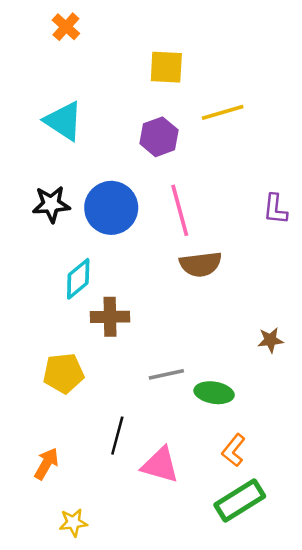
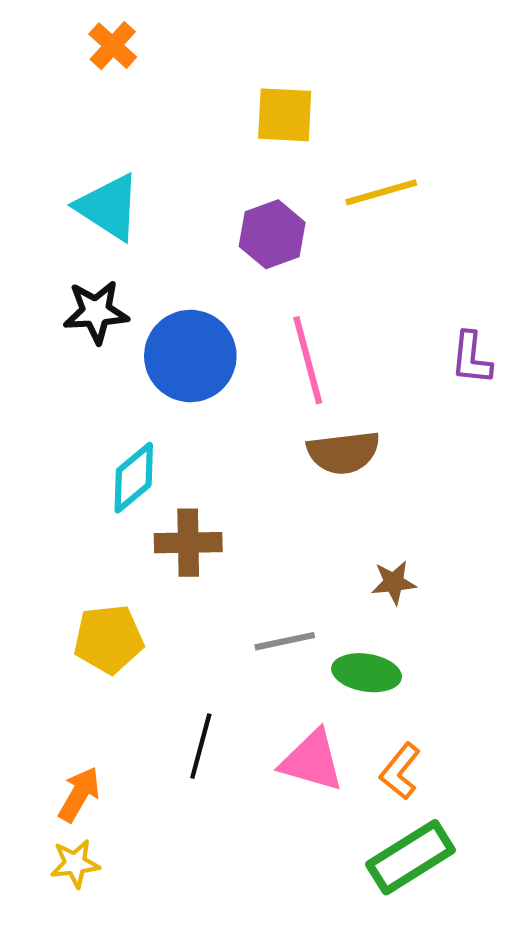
black star: (51, 204) -> (96, 312), moved
brown star: (270, 340) -> (394, 582), moved
pink triangle: (160, 465) -> (312, 761), moved
yellow star: (73, 522) -> (75, 864), moved

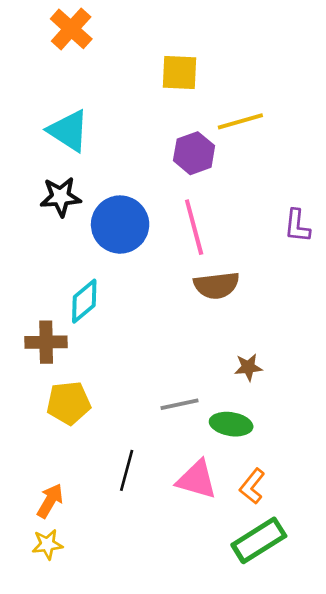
orange cross: (113, 46) -> (71, 29), size x1.4
purple hexagon: (272, 234) -> (194, 153), moved
brown cross: (188, 543) -> (46, 342), moved

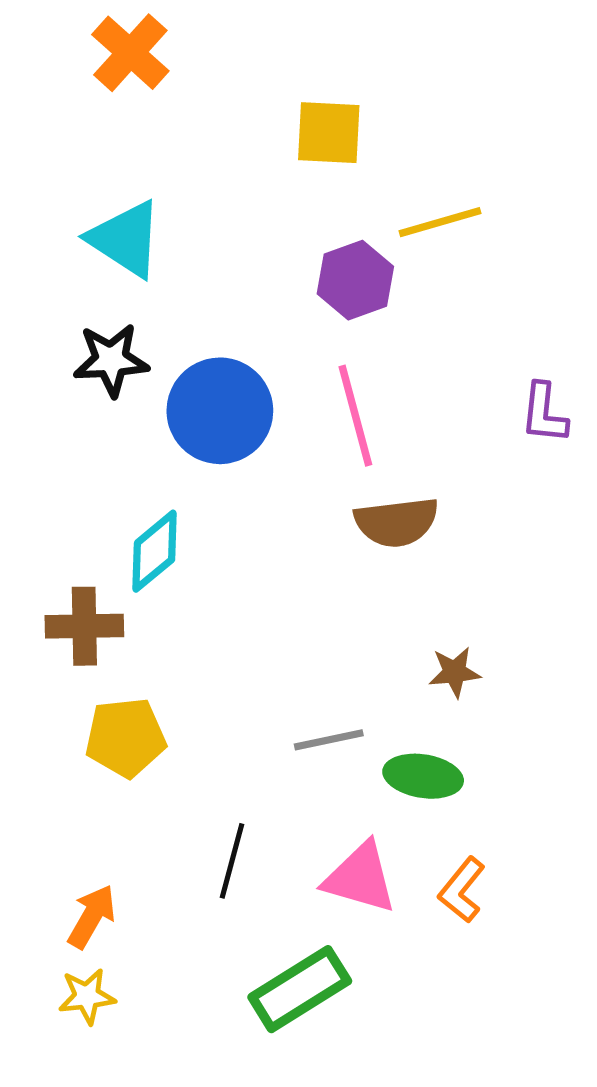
green rectangle: (259, 540) -> (300, 989), moved

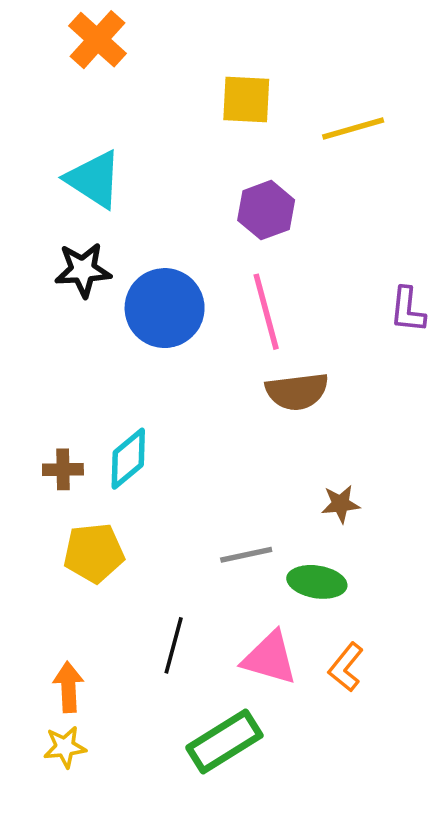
yellow line: (440, 222) -> (353, 128), moved
cyan diamond: (155, 551) -> (128, 459), moved
brown cross: (84, 626) -> (63, 469), size x0.7
orange arrow: (92, 916) -> (68, 687), turned -33

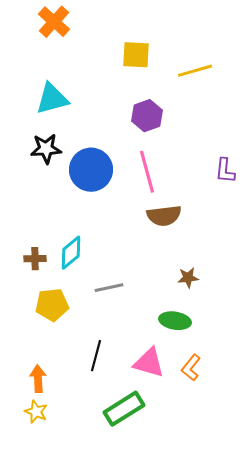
cyan triangle: (94, 179) -> (52, 99), turned -48
gray line: (246, 555) -> (109, 288), moved
yellow star: (65, 747) -> (36, 412), turned 30

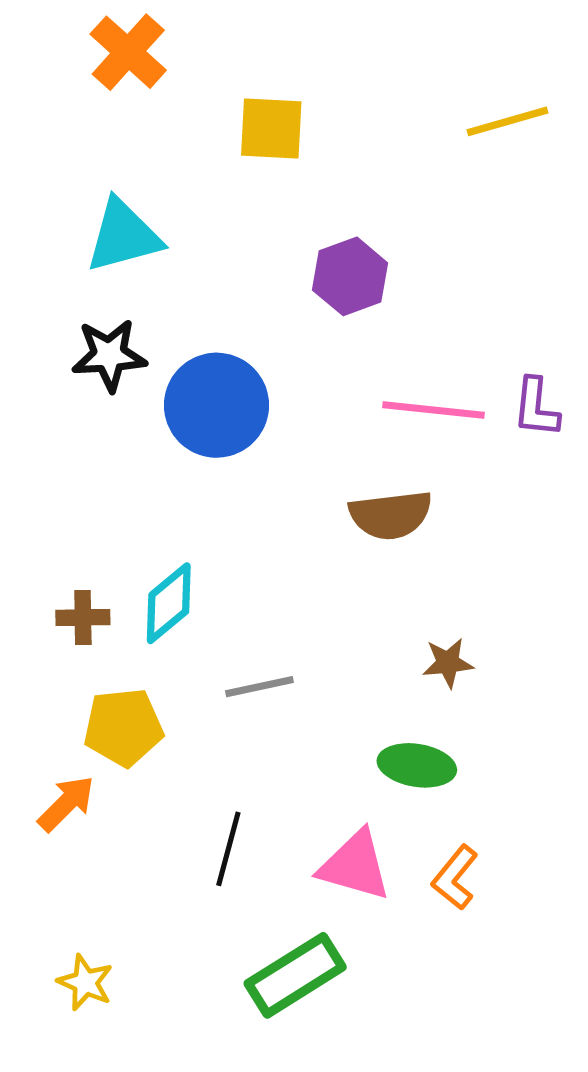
yellow square: (136, 55) -> (271, 128), moved
yellow line: (195, 71) -> (507, 121), moved
pink line: (147, 172) -> (434, 410), moved, turned -69
orange arrow: (38, 379) -> (66, 804), moved, turned 48

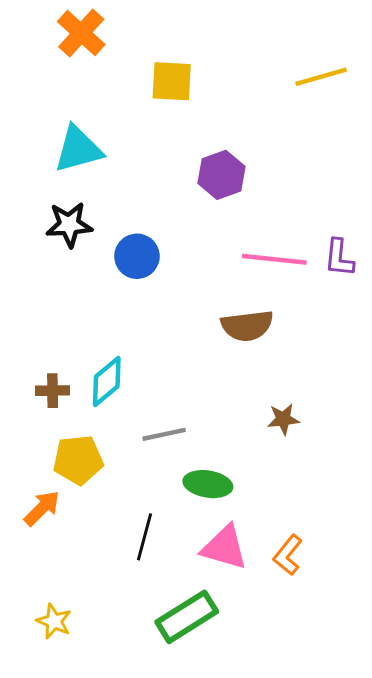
blue circle: (216, 405) -> (137, 256), size x0.7
green ellipse: (417, 765) -> (208, 484), moved

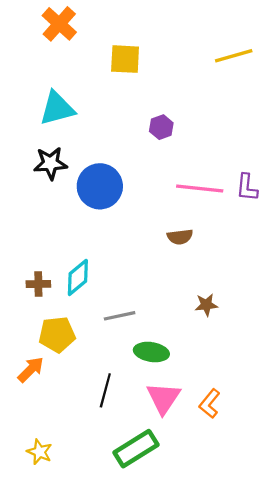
purple hexagon: (221, 175) -> (161, 127), size x0.7
blue circle: (137, 256) -> (100, 186), size x1.4
brown semicircle: (247, 326) -> (180, 237), size x0.7
pink triangle: (224, 547) -> (163, 398), turned 48

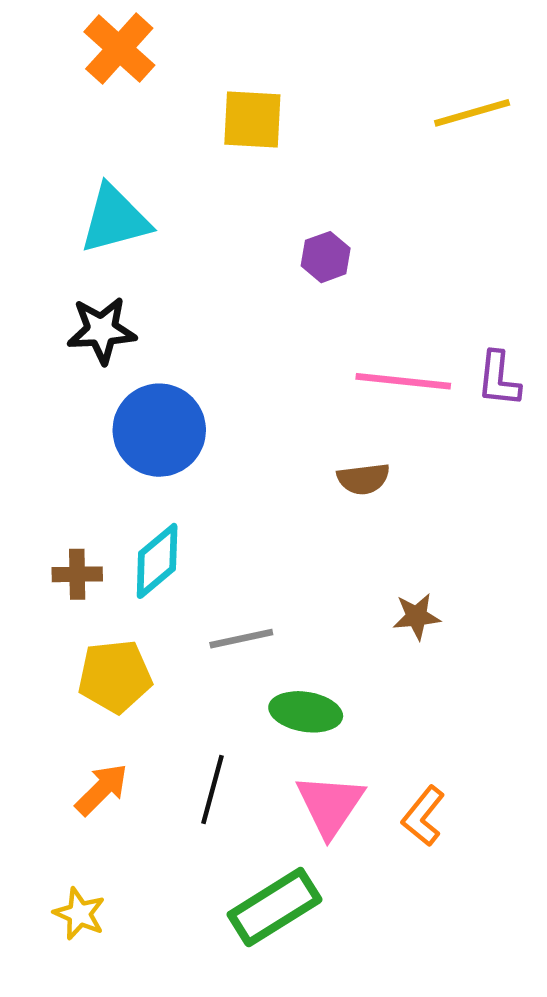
blue circle: (100, 186) -> (159, 430), moved
orange arrow: (31, 370) -> (102, 789), moved

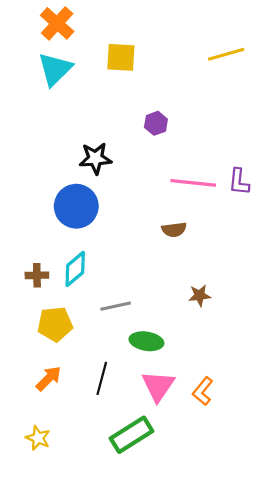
cyan triangle: (115, 219) -> (55, 69), moved, turned -30
black star: (102, 330) -> (95, 158), moved

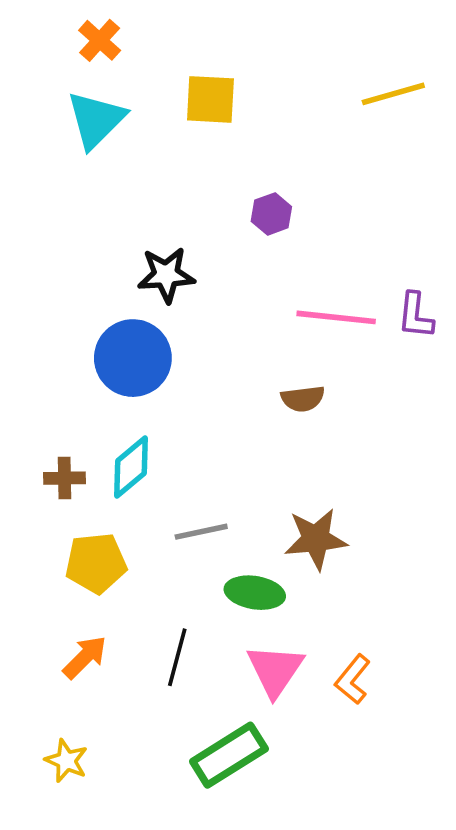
orange cross: (57, 23) -> (100, 40), size x0.7
brown star: (200, 296) -> (316, 539), moved, size x1.6

